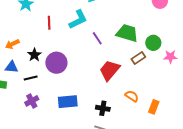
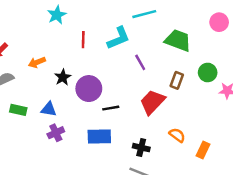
green trapezoid: (127, 33) -> (178, 40), moved
brown rectangle: (138, 58) -> (177, 80), moved, turned -40
blue triangle: (11, 67) -> (49, 109), moved
black line: (31, 78) -> (111, 108), moved

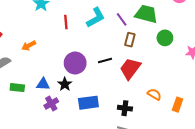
purple line: (140, 62) -> (122, 19), moved
green circle: (208, 73) -> (165, 38), moved
black star: (63, 77) -> (65, 84), moved
brown rectangle: (177, 80) -> (130, 40), moved
black line: (111, 108) -> (105, 60), moved

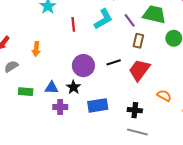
orange arrow: (29, 46) -> (36, 49), turned -56
purple cross: (51, 103) -> (60, 107), turned 32

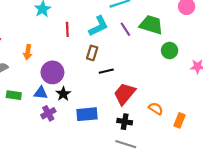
brown rectangle: (138, 41) -> (92, 53), moved
purple circle: (83, 66) -> (52, 72), moved
red trapezoid: (139, 70) -> (125, 94), moved
purple cross: (60, 107) -> (48, 113), turned -32

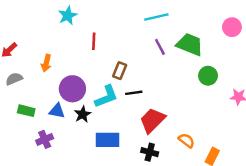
cyan L-shape: (99, 26) -> (106, 97), moved
purple cross: (48, 113) -> (45, 139), moved

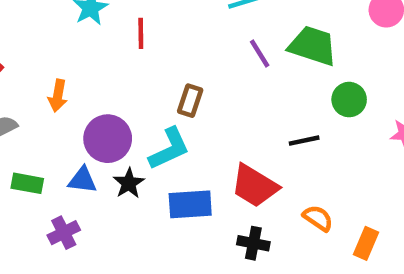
red line: (94, 41) -> (141, 33), moved
black line: (134, 93) -> (304, 141), moved
red trapezoid: (152, 120) -> (255, 186), turned -100
blue rectangle: (108, 140) -> (190, 204), moved

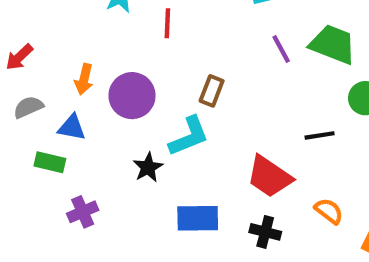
purple circle: (108, 139) -> (132, 96), moved
blue triangle: (83, 180) -> (72, 127), moved
blue rectangle: (190, 204) -> (198, 218), moved

